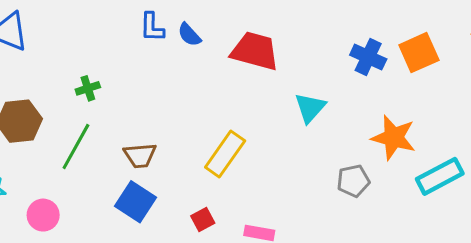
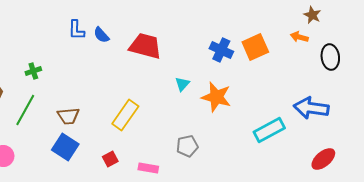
cyan triangle: (310, 108) -> (182, 84), size x0.7
orange star: (394, 138) -> (216, 97), moved
gray pentagon: (353, 181) -> (187, 146), moved

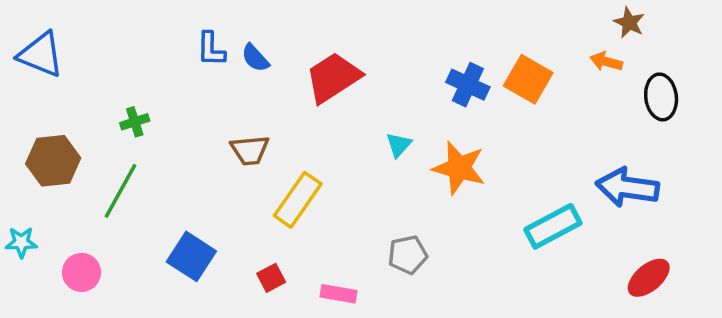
red trapezoid: (145, 46) -> (333, 77), turned -48
orange square: (255, 47) -> (528, 79), turned -36
brown trapezoid: (68, 116) -> (250, 150), moved

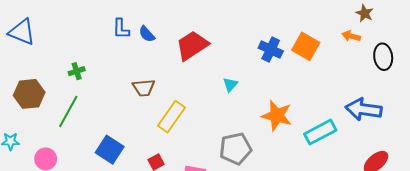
orange star: (459, 168) -> (277, 116), moved
gray pentagon: (408, 255) -> (236, 149), size x1.4

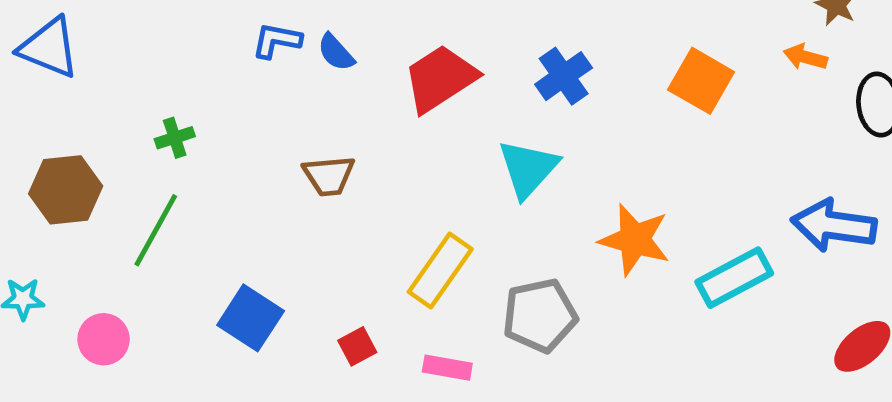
blue L-shape: (121, 29) -> (277, 41), turned 100
blue cross: (271, 50) -> (564, 76), moved, turned 30
cyan triangle: (230, 85) -> (528, 169), size x1.8
yellow rectangle: (172, 117) -> (440, 270), moved

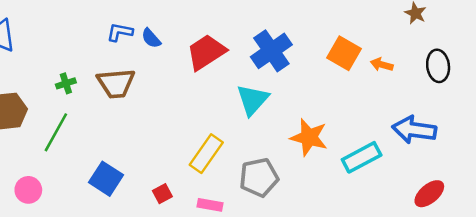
orange arrow: (805, 57) -> (382, 65), moved
blue cross: (564, 76) -> (271, 51), size x1.4
brown trapezoid: (329, 176) -> (116, 83), moved, size x1.4

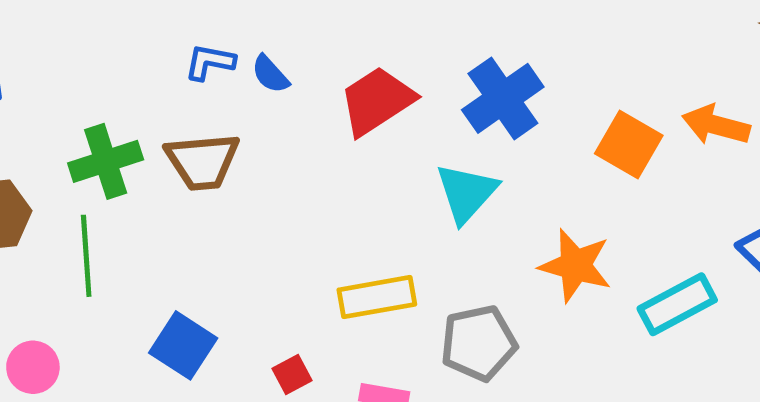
orange square: (344, 53) -> (629, 144), moved
orange arrow: (382, 65) -> (716, 125), size x1.5
green cross: (66, 83) -> (106, 161), size x1.8
green line: (56, 132) -> (86, 256), turned -33
yellow rectangle: (206, 154) -> (377, 297), turned 45

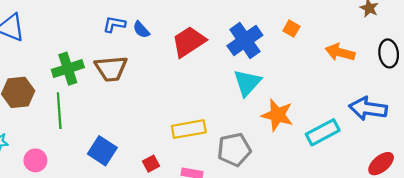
orange square: (629, 144) -> (291, 29), moved, size x0.6
cyan triangle: (466, 193) -> (247, 83), moved

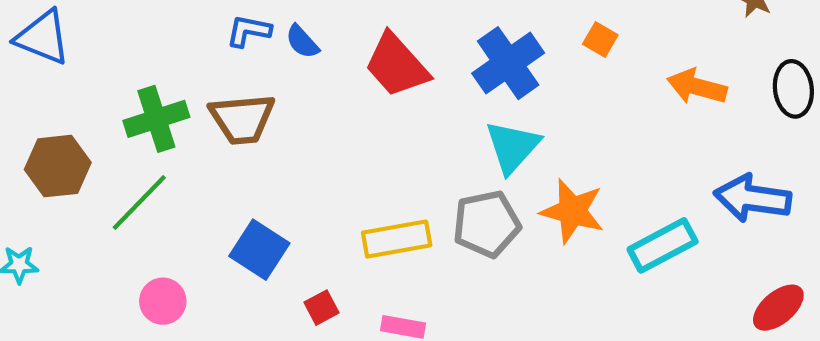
red trapezoid: (189, 42) -> (397, 65), turned -99
green line: (59, 111) -> (139, 202), turned 48
gray pentagon: (234, 150) -> (487, 224), moved
blue square: (102, 151) -> (259, 250), moved
pink circle: (35, 160) -> (163, 301), moved

